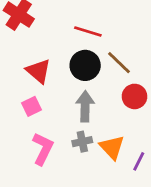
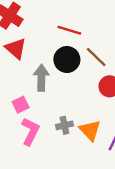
red triangle: (38, 71) -> (16, 49), moved
pink square: (31, 106) -> (21, 105), moved
gray arrow: (85, 106) -> (41, 78), moved

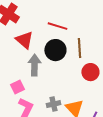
red triangle: (16, 49) -> (24, 40), moved
brown line: (96, 57) -> (79, 48), turned 42

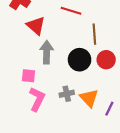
black circle: (55, 50) -> (80, 60), moved
pink square: (17, 87) -> (28, 76), turned 32

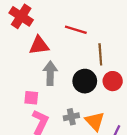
red triangle: (36, 26) -> (39, 45), turned -48

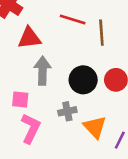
brown line: (100, 54) -> (101, 33), moved
gray cross: (71, 117) -> (67, 111), moved

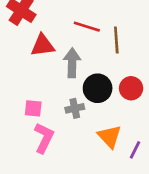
gray arrow: (42, 71) -> (72, 63), moved
gray cross: (67, 111) -> (75, 108), moved

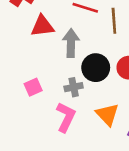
pink square: (33, 108) -> (33, 87), turned -30
pink L-shape: (44, 138) -> (66, 117), moved

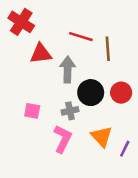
pink square: (33, 87) -> (32, 111), turned 35

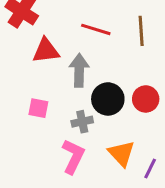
brown line: (108, 49) -> (141, 31), moved
pink square: (32, 111) -> (38, 108), moved

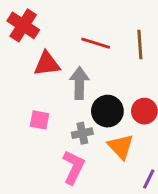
orange triangle: (121, 153) -> (121, 147), moved

